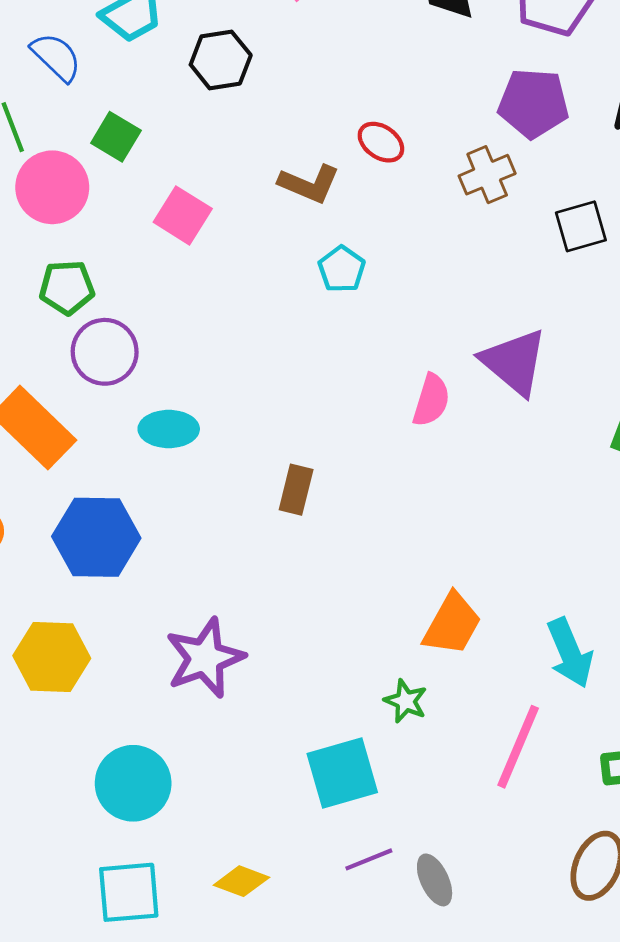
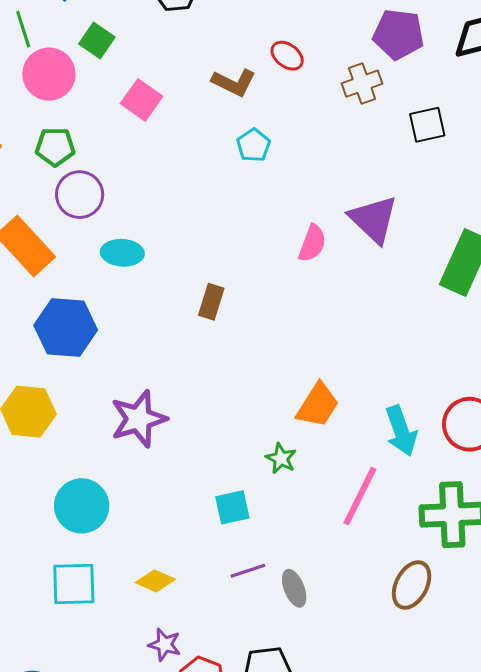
cyan square: (342, 773) -> (232, 507), size x0.7

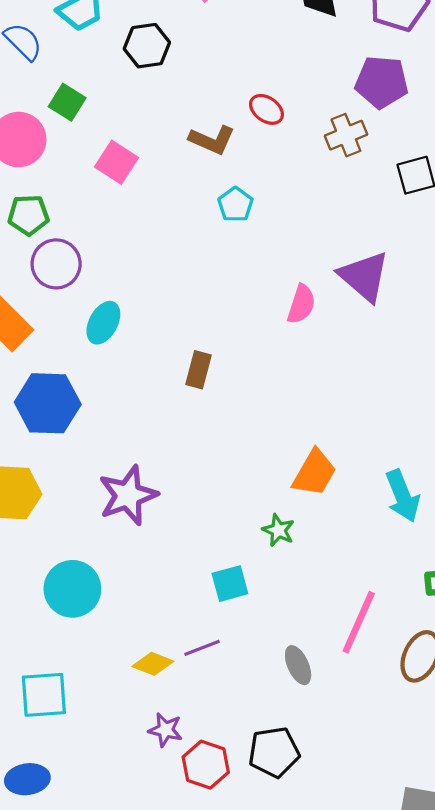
cyan ellipse: (122, 253) -> (103, 323), turned -63
pink line: (360, 496) -> (359, 622), moved
purple line: (248, 571) -> (202, 648), moved
cyan square: (74, 584) -> (44, 695), moved

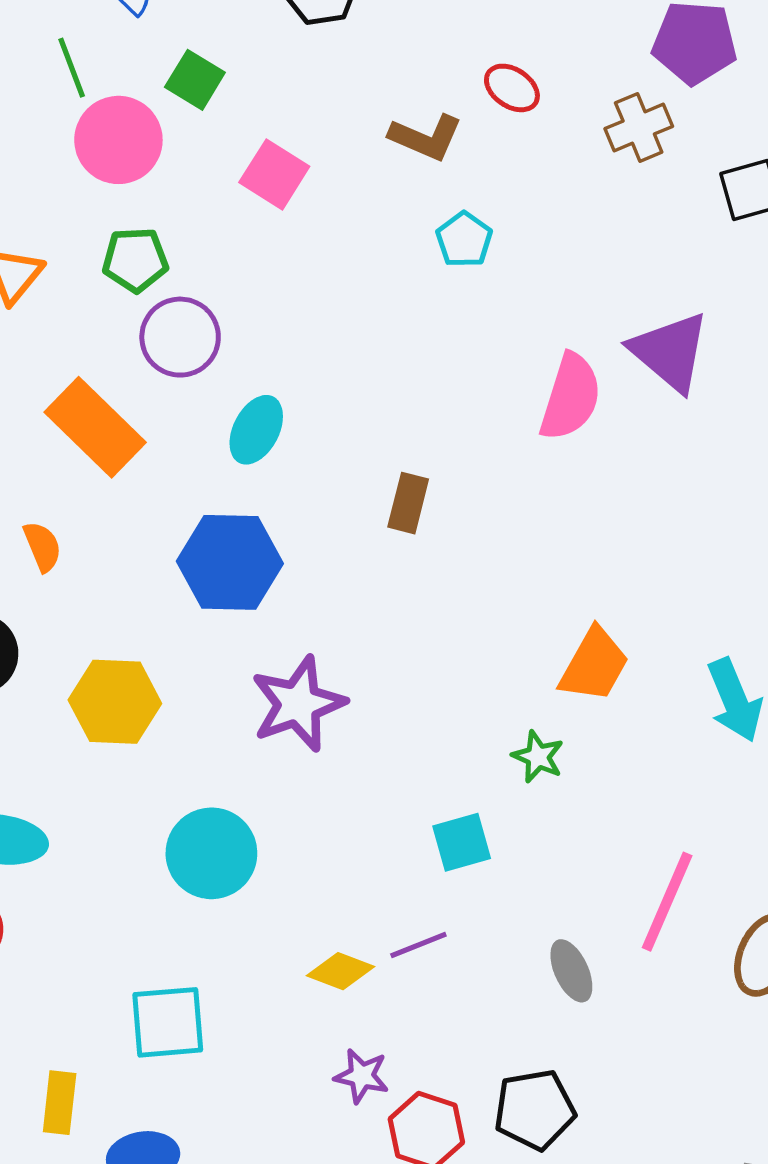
pink semicircle: (301, 304) -> (571, 397), size x1.4
blue hexagon: (48, 403) -> (230, 562), moved

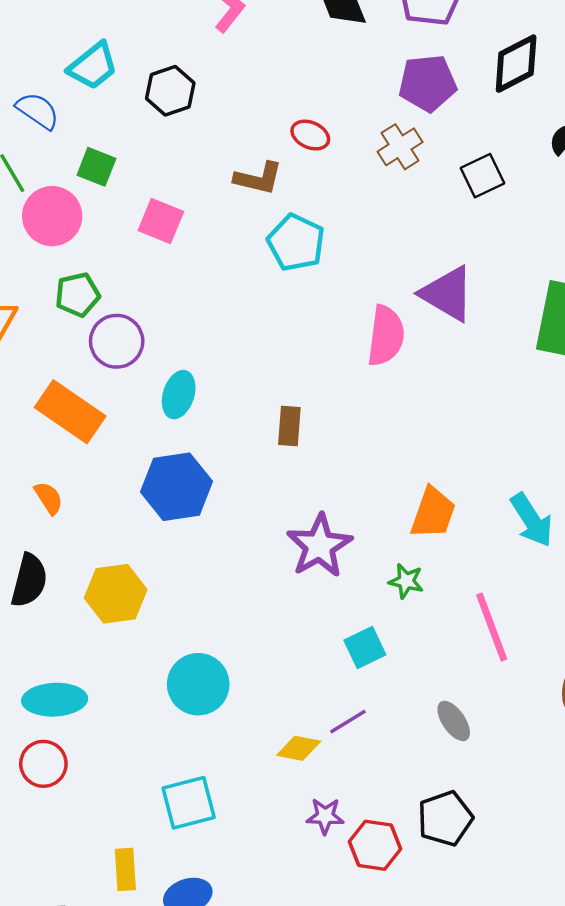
cyan pentagon: (464, 240) -> (296, 243), size x1.5
purple star: (298, 704) -> (319, 546), moved
pink line: (667, 902) -> (492, 627), moved, turned -34

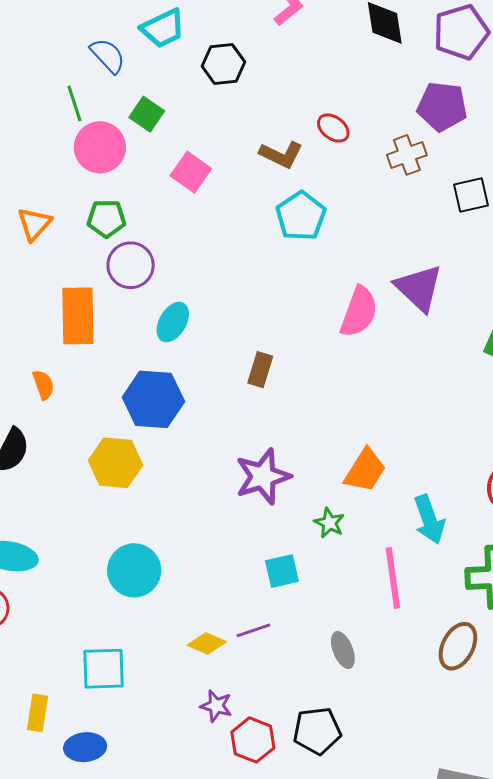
orange rectangle: (70, 412) -> (78, 316), turned 42
cyan arrow: (532, 520) -> (429, 519), moved
yellow hexagon: (116, 594) -> (115, 463), moved

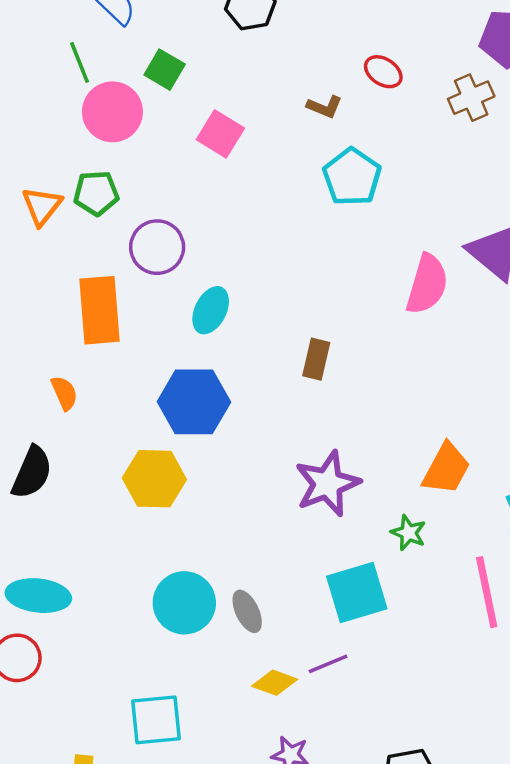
brown L-shape: (281, 155) -> (324, 107), size x0.7
green pentagon: (106, 218) -> (96, 193), moved
cyan square: (282, 571) -> (357, 593), size x1.5
gray ellipse: (343, 650) -> (247, 611), moved

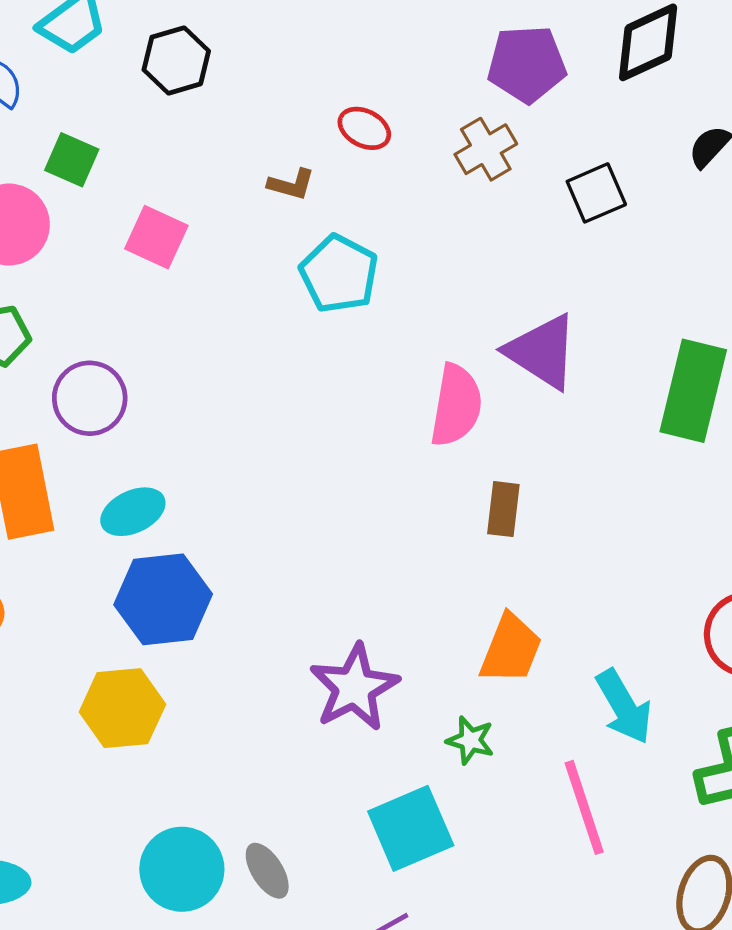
cyan ellipse: (211, 310) -> (133, 512), moved, turned 45
brown rectangle: (316, 359) -> (503, 509), moved

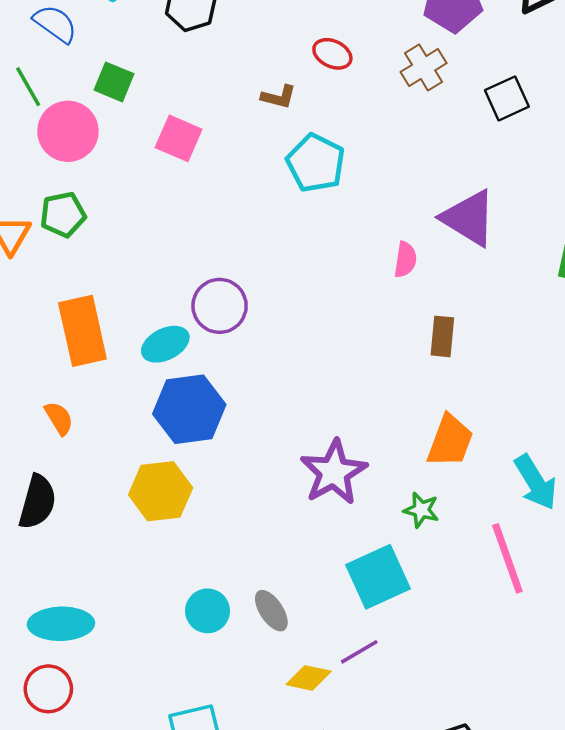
purple circle: (90, 398) -> (220, 306), moved
pink semicircle: (456, 405) -> (405, 260), size x0.6
cyan circle: (182, 869) -> (208, 611), size x0.7

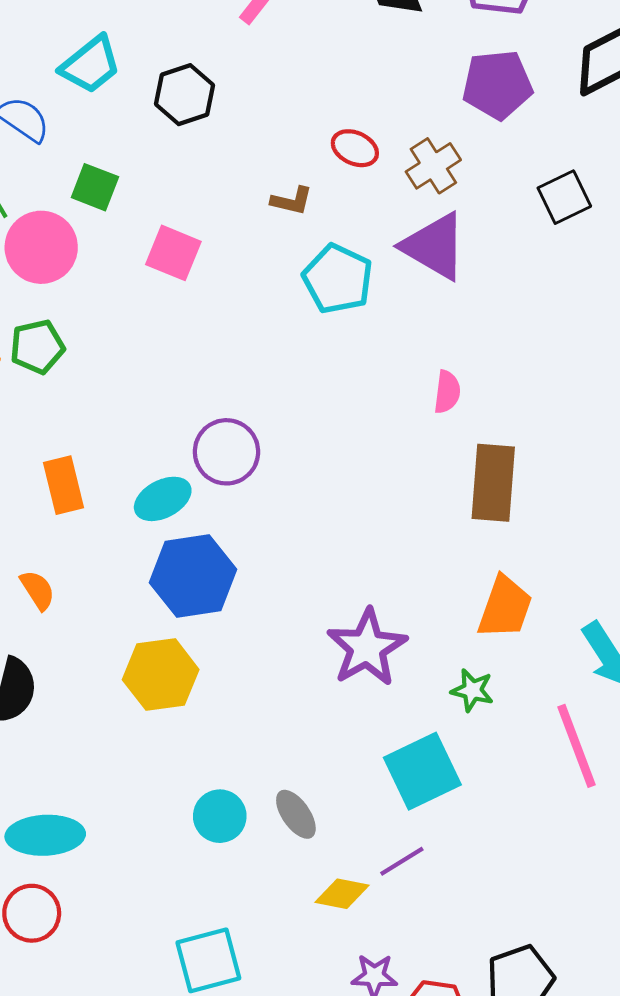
brown cross: (424, 68) -> (433, 166), moved
purple triangle: (469, 218) -> (434, 246), moved
orange rectangle: (82, 331) -> (63, 485), size x0.7
brown rectangle: (442, 336) -> (493, 483), size x1.6

